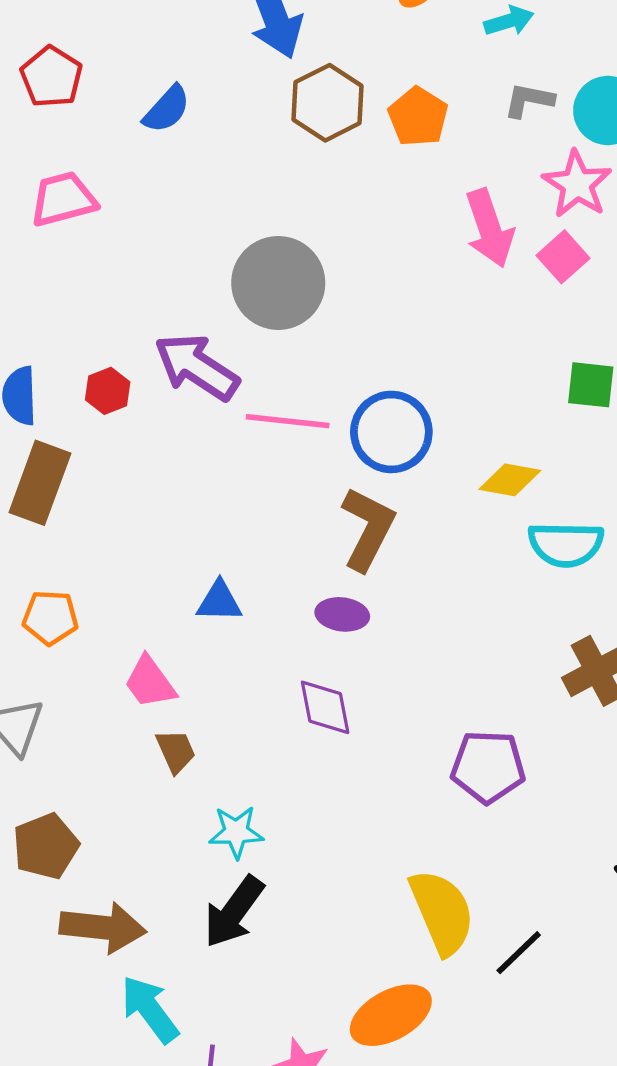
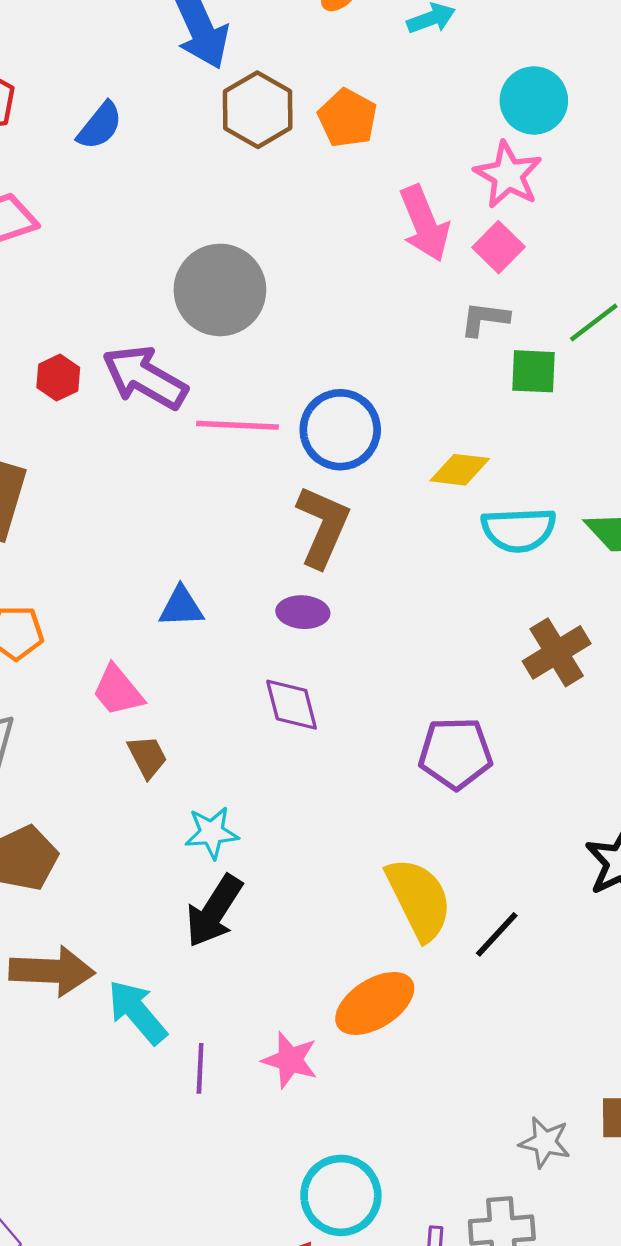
gray L-shape: (529, 100) -> (485, 319), moved
red hexagon: (108, 391) -> (58, 378), moved
brown arrow: (103, 927) -> (52, 971), moved

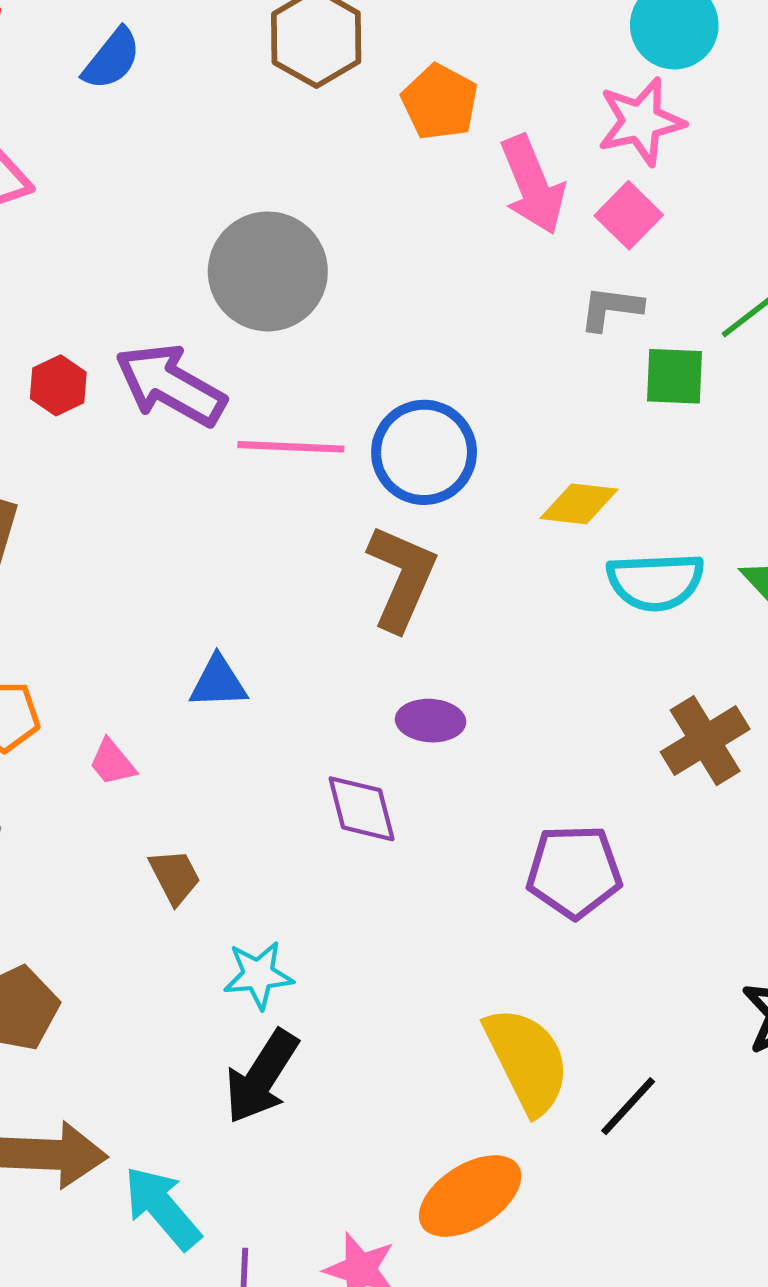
orange pentagon: (347, 118) -> (440, 102), moved
pink star: (508, 175) -> (641, 122), turned 30
purple ellipse: (303, 612) -> (431, 721), moved
pink trapezoid: (118, 691) -> (112, 762), moved, size x0.7

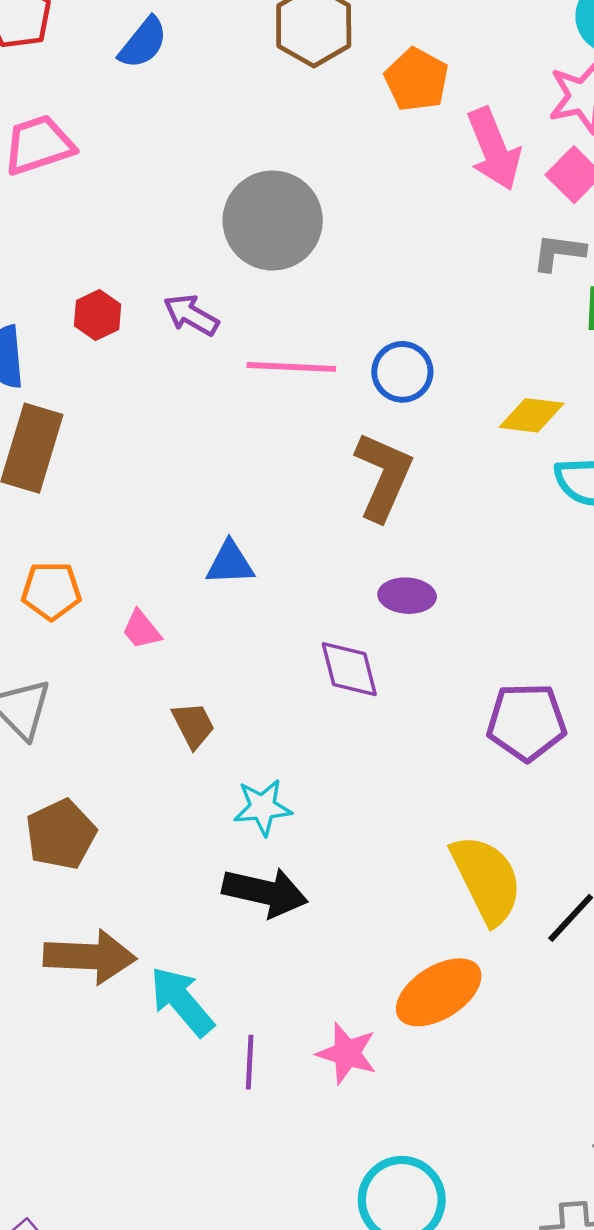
purple arrow: (171, 385) -> (191, 315), size x0.6
blue circle: (424, 452) -> (402, 372), size x0.7
black arrow: (262, 1077) -> (265, 892), turned -110

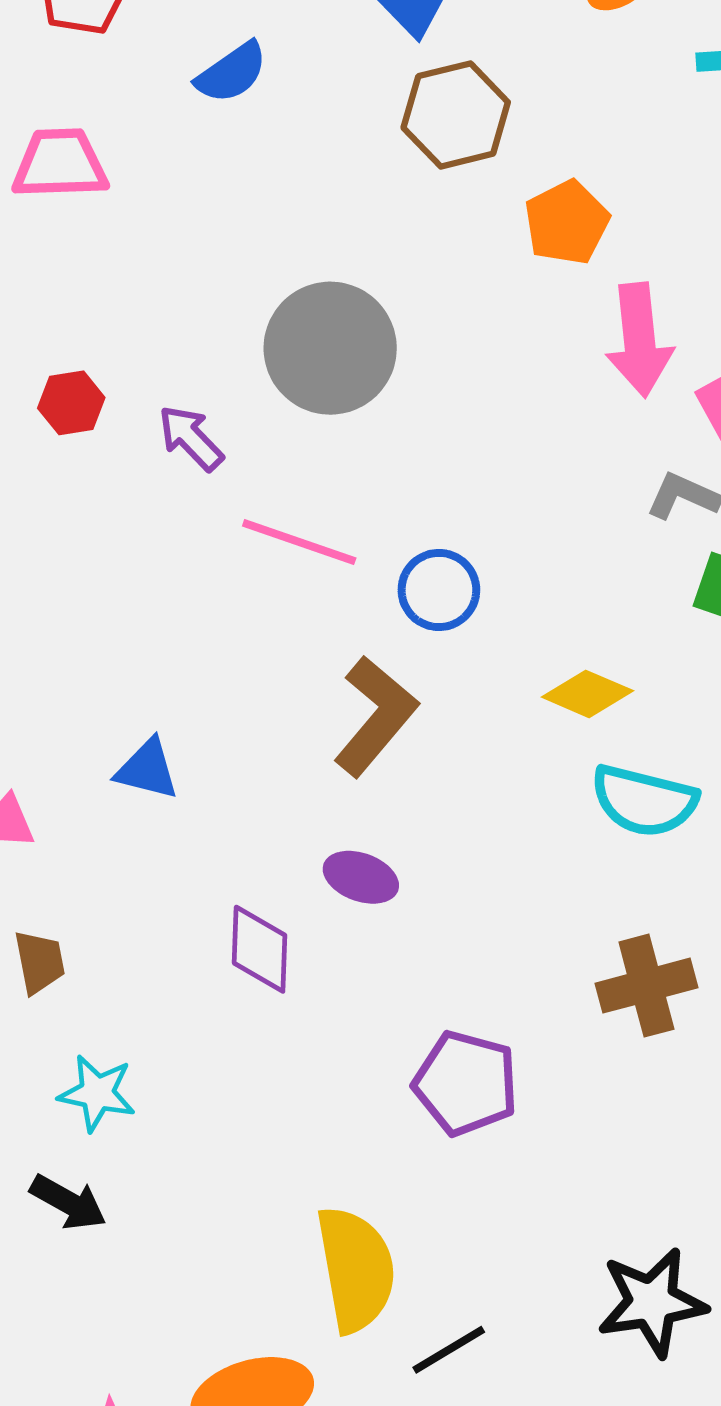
black arrow: (265, 892) -> (68, 1202), size x0.7

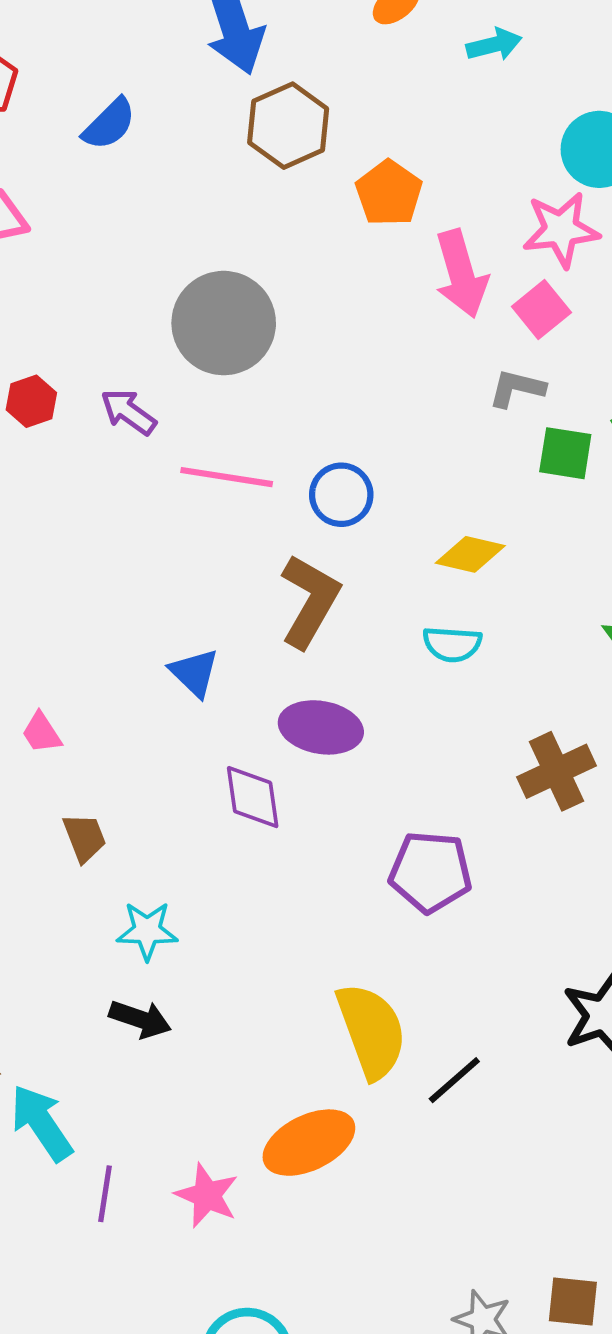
blue triangle: (147, 769) -> (194, 673), moved, turned 40
cyan semicircle: (644, 801) -> (452, 644), moved, size x0.7
purple ellipse: (361, 877) -> (321, 727), size x1.4

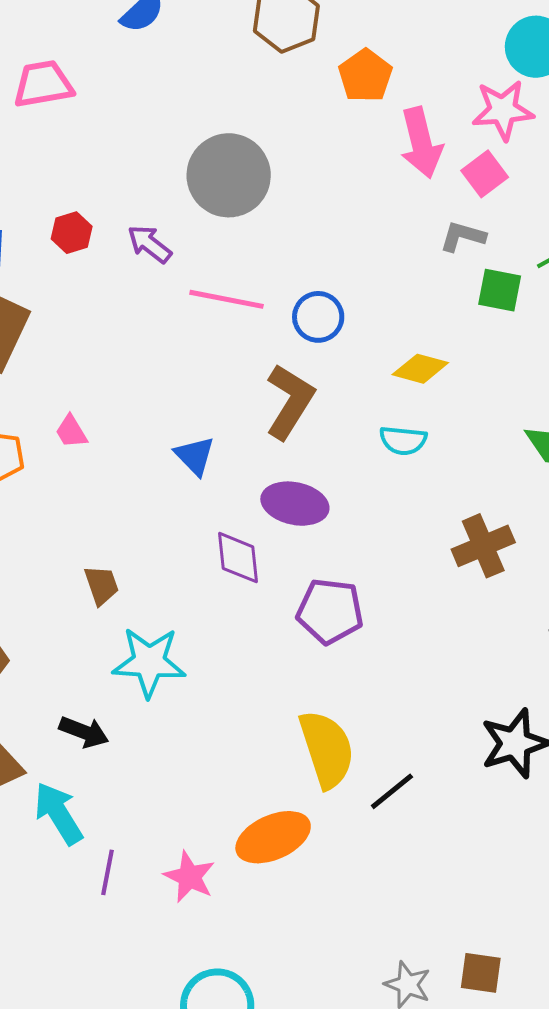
pink trapezoid: (41, 733) -> (71, 432), moved
purple pentagon: (430, 872) -> (330, 611), moved
cyan star: (147, 931) -> (149, 662), size x1.5
black arrow: (140, 1019) -> (84, 732), moved

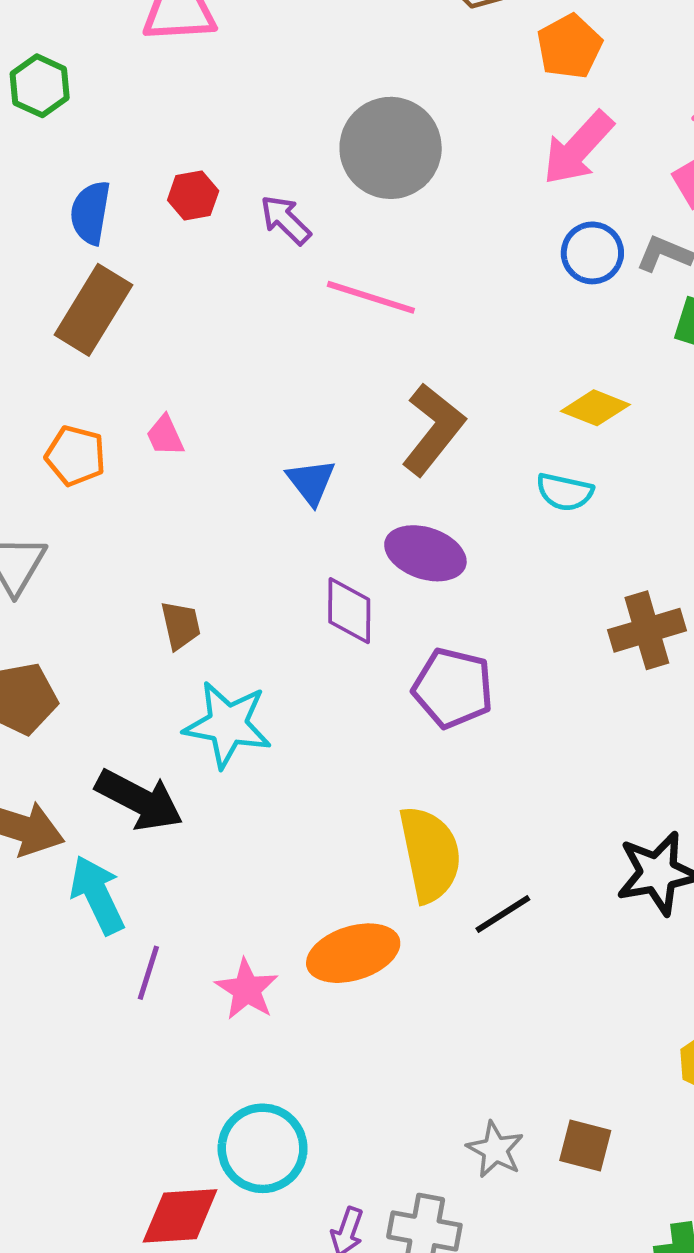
pink arrow: (421, 143) -> (578, 148), moved, turned 50
blue circle: (318, 317) -> (592, 253), moved
black arrow: (84, 732) -> (139, 800), size x1.5

